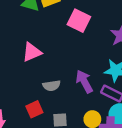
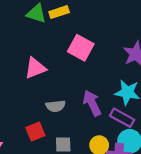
pink square: (79, 21) -> (81, 48), moved

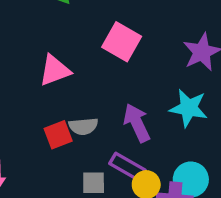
purple rectangle: (122, 118) -> (127, 167), moved
red square: (35, 131) -> (58, 135), moved

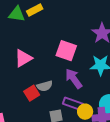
pink square: (122, 42) -> (66, 51), moved

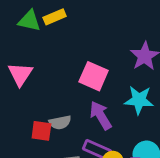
pink triangle: (23, 58) -> (20, 74), moved, turned -30
red square: (32, 93) -> (41, 131), turned 35

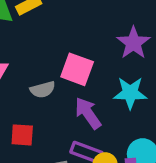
gray semicircle: (60, 122) -> (43, 90), moved

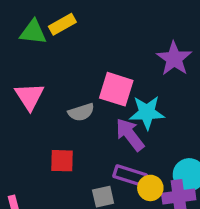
cyan star: (130, 93) -> (147, 112), moved

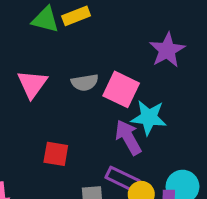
purple star: (174, 59) -> (167, 50), moved
gray semicircle: (81, 112) -> (85, 83), moved

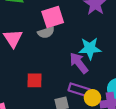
pink square: (121, 89) -> (53, 17), moved, turned -35

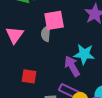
gray semicircle: (46, 32) -> (46, 34), turned 105

